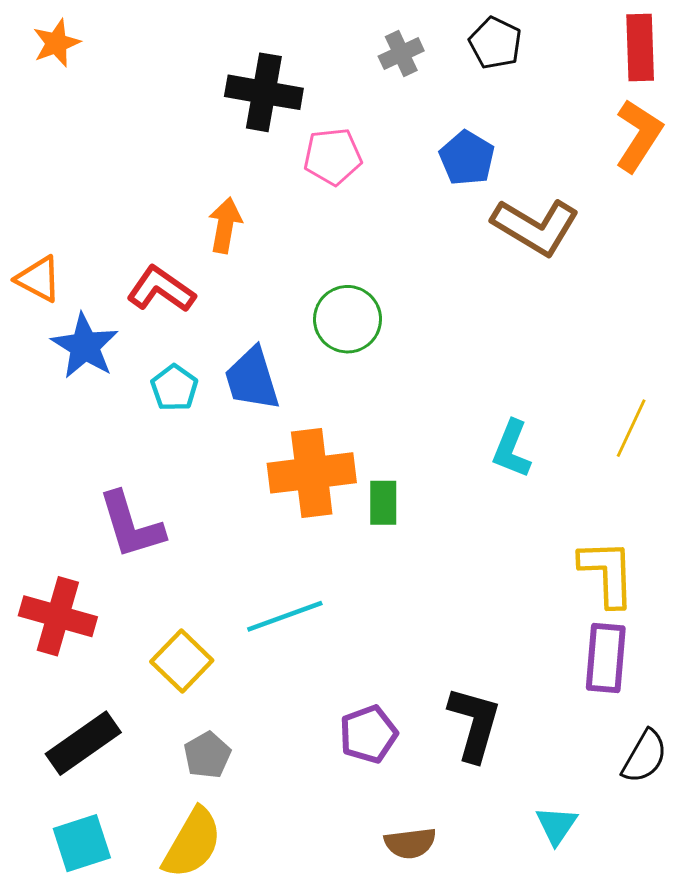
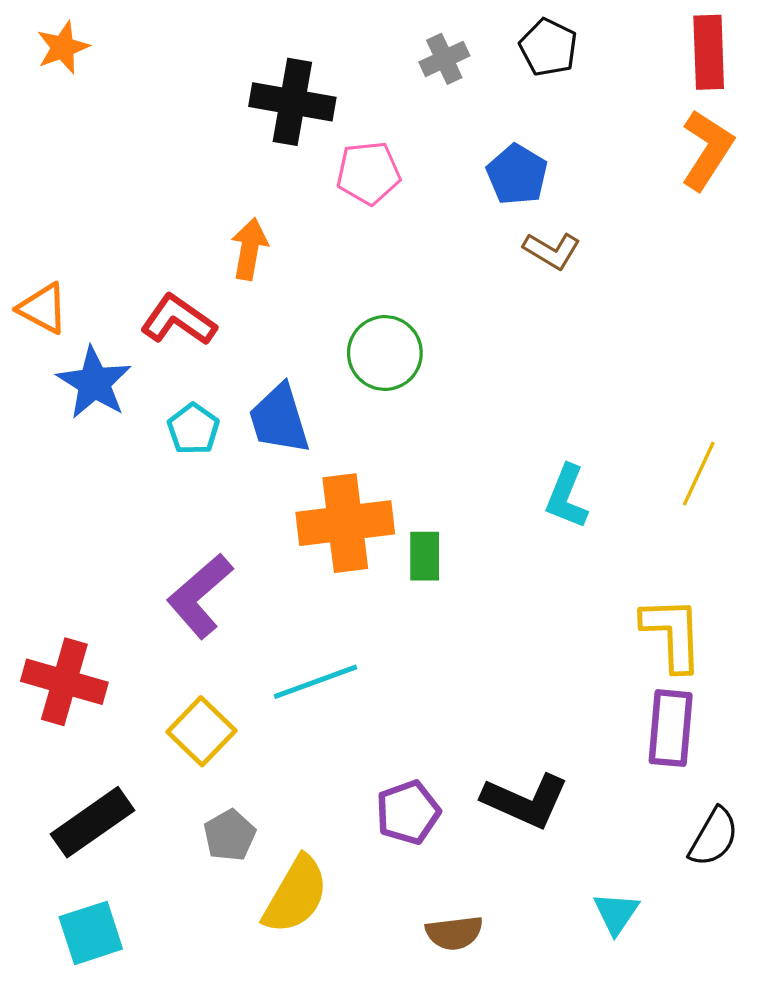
brown L-shape: (536, 227) -> (552, 251), moved, size x0.6
purple L-shape: (131, 525) -> (200, 596), moved, turned 66
black L-shape: (474, 724) -> (525, 801), turned 98
yellow semicircle: (192, 843) -> (296, 895), moved

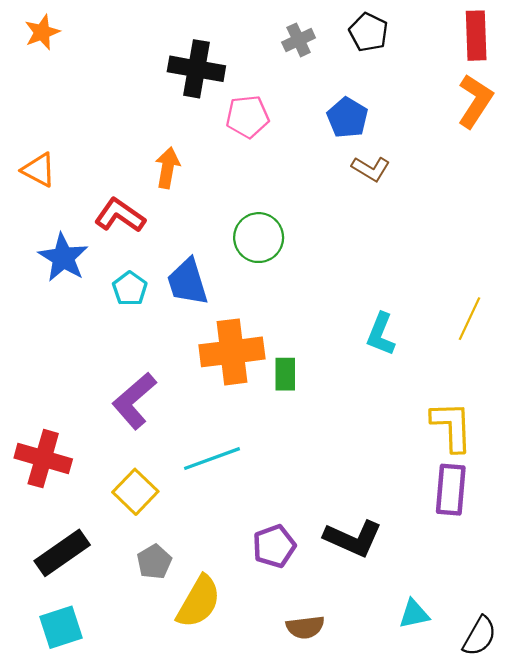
orange triangle: (43, 308) -> (39, 170), moved
black semicircle: (714, 837) -> (480, 636), moved
cyan triangle: (616, 913) -> (414, 614), turned 44

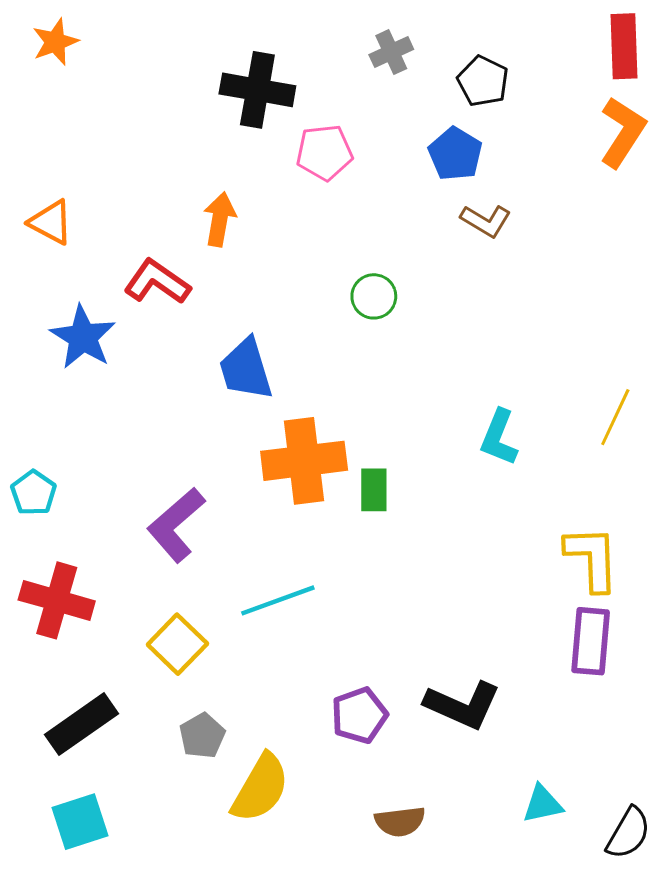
black pentagon: (369, 32) -> (483, 81), moved
green circle: (259, 238) -> (374, 296), moved, size x0.7
cyan pentagon: (130, 289) -> (33, 493), moved

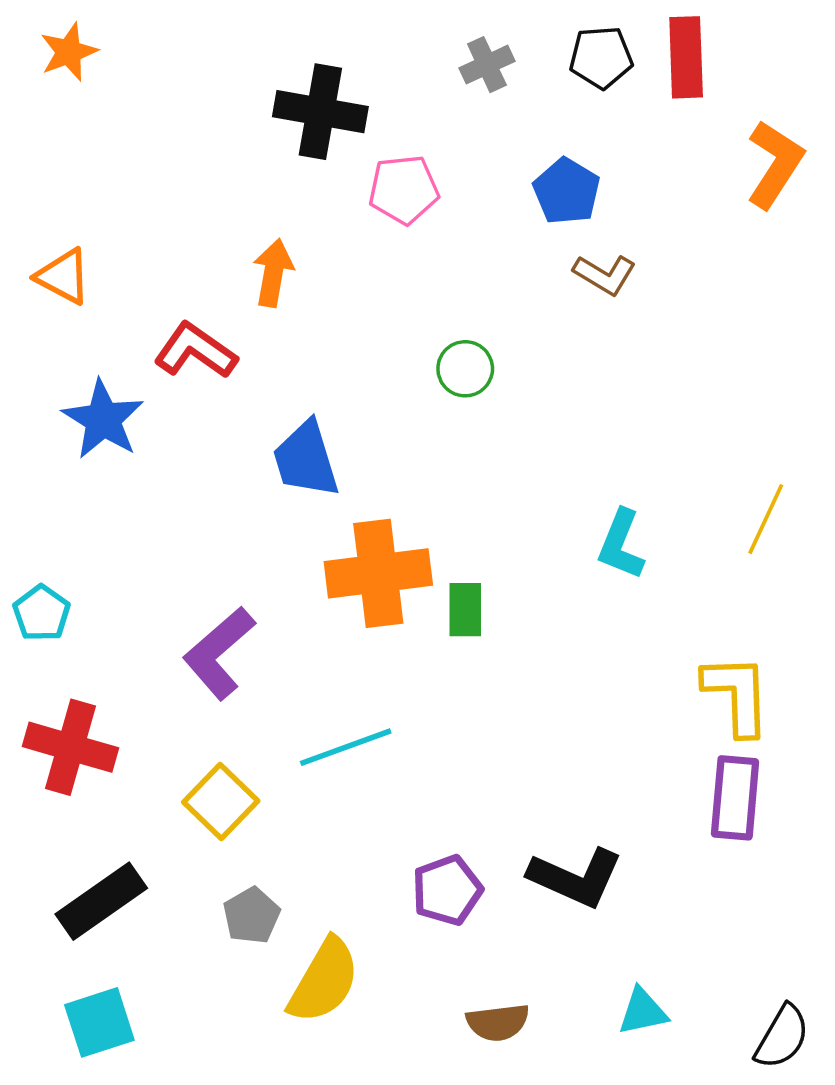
red rectangle: (624, 46) -> (686, 57), moved
black pentagon: (483, 81) -> (601, 57), moved, turned -30
cyan triangle: (543, 804) -> (643, 1012), moved

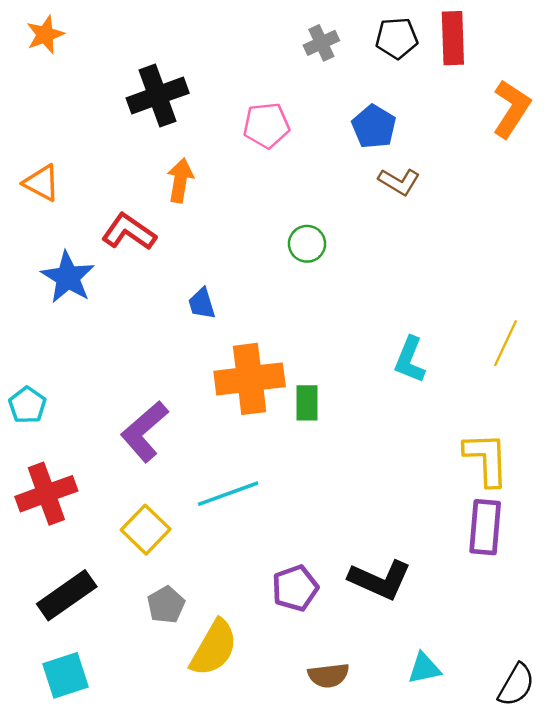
black cross: (320, 112) -> (158, 96), moved, turned -30
blue trapezoid: (306, 459) -> (202, 304), size x0.6
red cross: (70, 747) -> (46, 494), turned -36

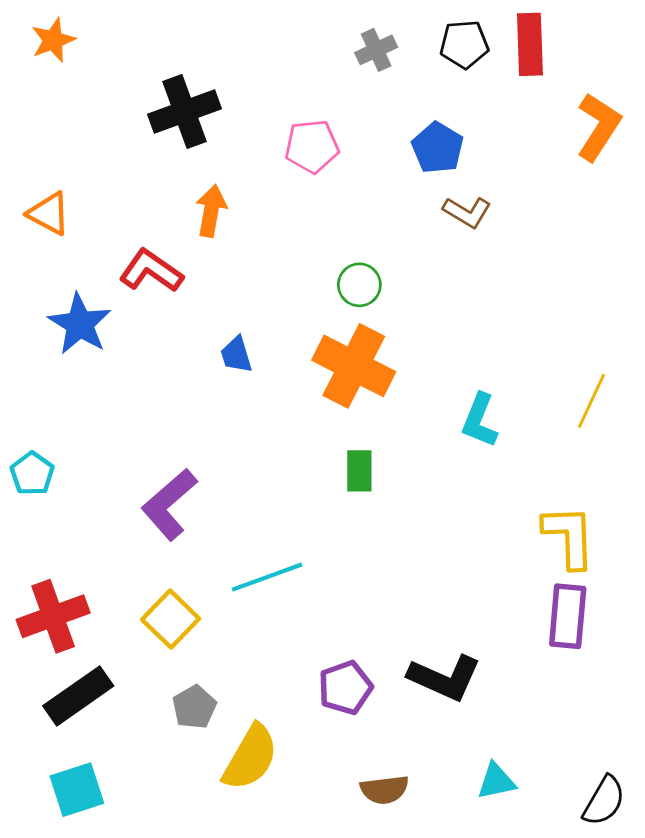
orange cross: (250, 379) -> (354, 366), moved, turned 34
red cross: (46, 494) -> (53, 616), moved

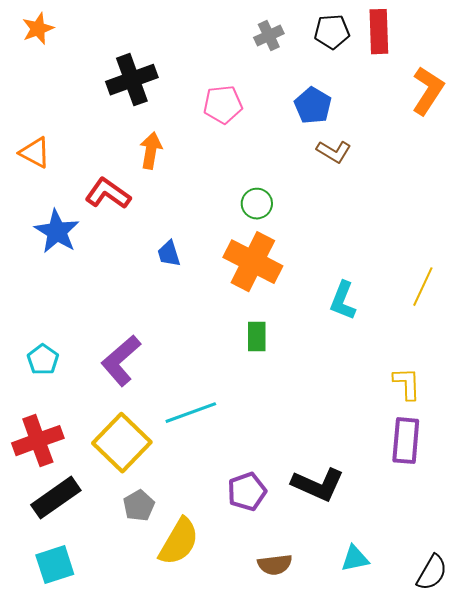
cyan pentagon: (32, 474) -> (43, 360), moved
yellow L-shape: (569, 537) -> (407, 384), size x0.7
yellow square: (171, 619) -> (122, 443), size x1.4

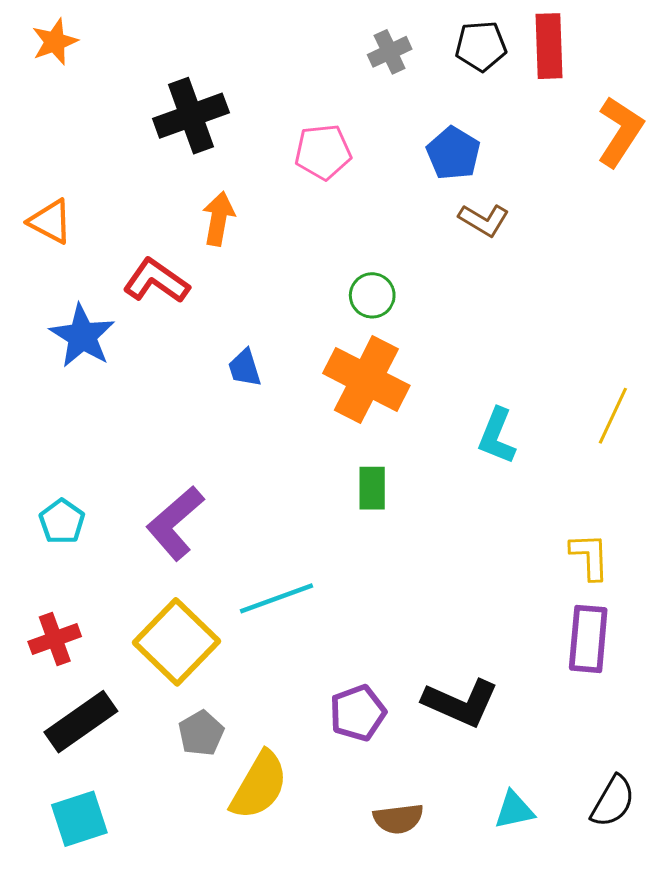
red cross: (38, 441) -> (55, 639), size x0.7
black semicircle: (432, 573) -> (613, 801), moved

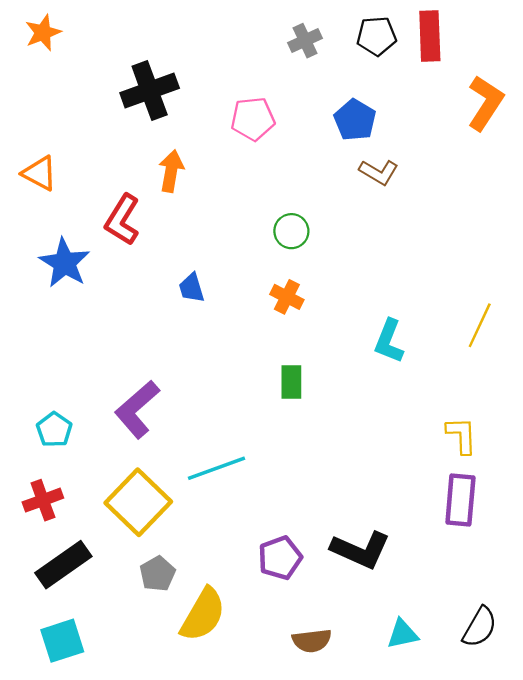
red L-shape: (156, 281) -> (122, 220), turned -93
orange cross: (366, 379) -> (287, 297), size x0.5
cyan pentagon: (62, 522) -> (54, 430), moved

